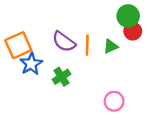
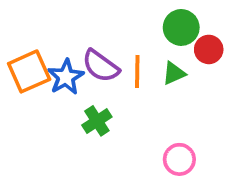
green circle: (128, 16) -> (181, 27), moved
blue star: (31, 64) -> (66, 77), moved

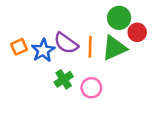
orange square: (29, 71) -> (19, 47), size x0.6
green triangle: (174, 73) -> (114, 48), size x1.6
pink circle: (179, 159) -> (91, 88), moved

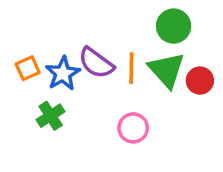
red circle: (137, 32) -> (200, 81), moved
green triangle: (114, 48) -> (167, 70), turned -48
green cross: (64, 79) -> (51, 116), moved

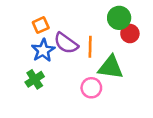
orange square: (28, 68) -> (41, 25), moved
green triangle: (167, 70) -> (111, 67), moved, turned -40
red circle: (200, 81) -> (130, 34), moved

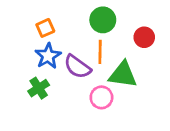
green circle: (119, 18) -> (103, 20), moved
purple semicircle: (66, 43) -> (77, 67), moved

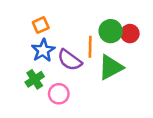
green circle: (103, 20) -> (111, 31), moved
green triangle: (123, 75) -> (111, 67), turned -36
pink circle: (101, 97) -> (59, 94), moved

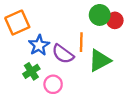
orange square: (41, 25) -> (17, 23), moved, size x1.6
green circle: (111, 31) -> (100, 15), moved
red circle: (130, 34) -> (115, 20), moved

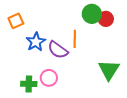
orange square: (17, 23) -> (16, 21), size x0.7
green triangle: (100, 60) -> (109, 70), moved, turned -30
green cross: (31, 71) -> (29, 84), moved, turned 35

